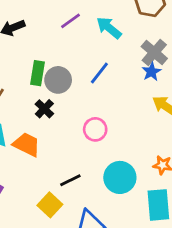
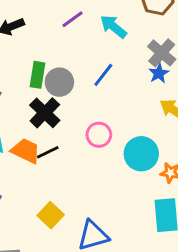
black cross: (44, 109) -> (45, 113), size x1.5
cyan circle: (120, 177) -> (141, 154), moved
black line: (70, 180) -> (48, 152), moved

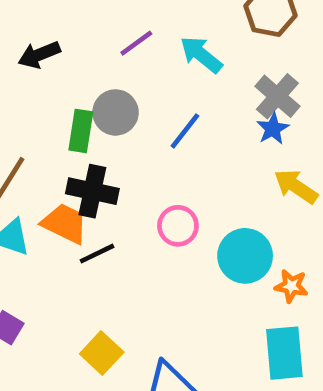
gray circle: (59, 82) -> (116, 112), moved
black cross: (45, 113) -> (92, 191), turned -32
orange trapezoid: (26, 151) -> (65, 223), moved

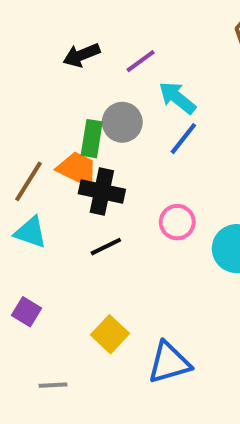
black arrow: (39, 55) -> (81, 55), moved
cyan arrow: (201, 55) -> (177, 98), moved
orange trapezoid: (65, 223) -> (77, 169), moved

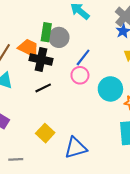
gray circle: (122, 122) -> (59, 37), moved
green rectangle: (92, 139) -> (46, 32), moved
blue line: (183, 139) -> (83, 57), moved

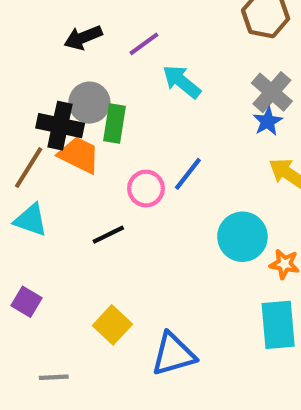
gray circle: (59, 37) -> (89, 103), moved
black cross: (41, 60) -> (60, 126), moved
pink circle: (80, 75) -> (146, 189), moved

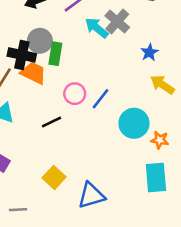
gray cross: (272, 92) -> (117, 21), moved
blue line: (188, 174) -> (100, 99), moved

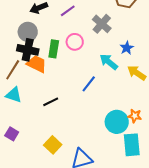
cyan arrow: (97, 28) -> (109, 62), moved
gray circle: (40, 41) -> (28, 32), moved
pink circle: (75, 94) -> (75, 42), moved
cyan circle: (134, 123) -> (117, 122), moved

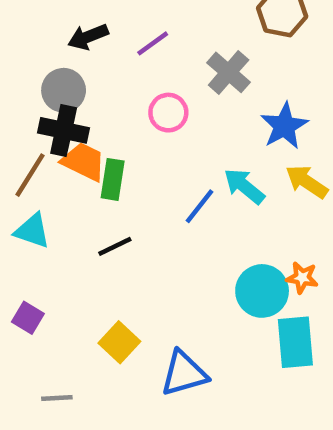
blue star: (127, 48) -> (284, 126), size x1.5
green rectangle: (54, 49) -> (113, 179), moved
cyan arrow: (109, 62) -> (244, 186), moved

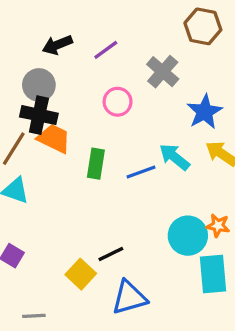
green rectangle: (113, 179) -> (96, 164), moved
blue line: (200, 206) -> (141, 172), turned 32
black line: (115, 246) -> (111, 254), moved

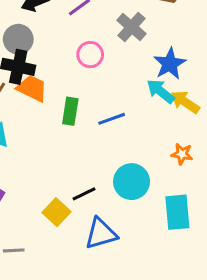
cyan arrow: (174, 157) -> (161, 91), moved
orange star: (218, 226) -> (182, 154), moved
cyan circle: (188, 236) -> (131, 182), moved

